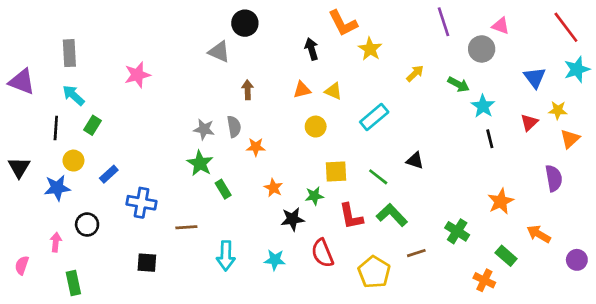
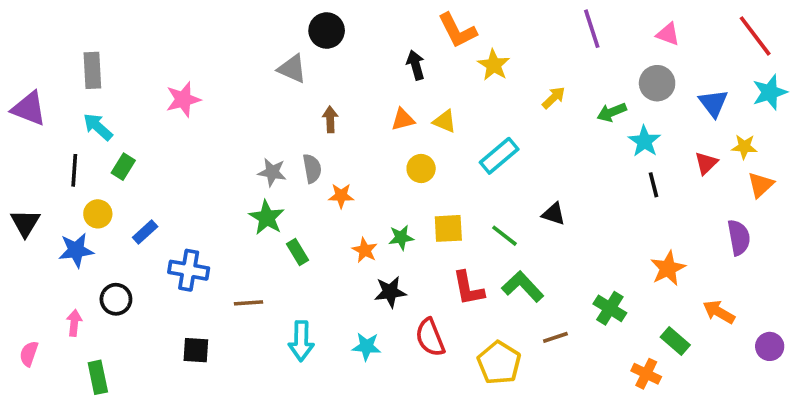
gray circle: (482, 49) -> (657, 83), moved
green arrow: (458, 84) -> (612, 112), turned 130
green star: (314, 196) -> (401, 238), moved

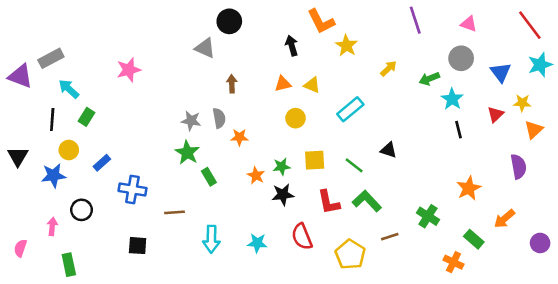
gray rectangle: (92, 70) -> (51, 58), moved, turned 65
black star: (390, 292) -> (283, 195), moved
orange arrow: (719, 312) -> (504, 219), turned -70

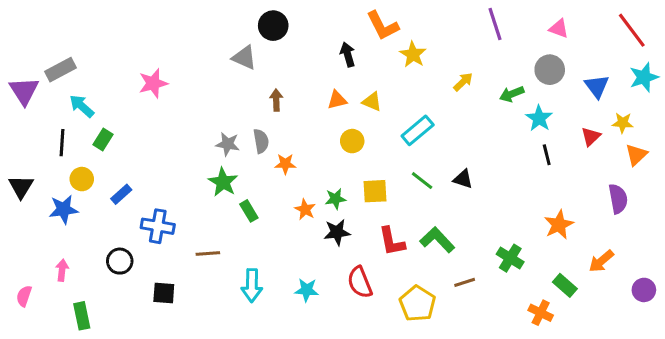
purple triangle: (20, 76) -> (24, 91), turned 36
green line: (354, 165) -> (422, 181), moved
black circle: (82, 210) -> (120, 261), moved

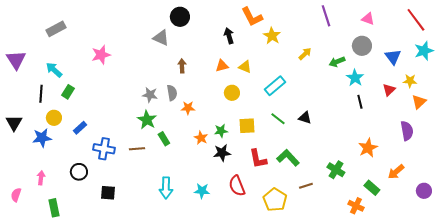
gray rectangle: (60, 70) -> (56, 29), moved
brown line: (208, 253) -> (137, 149), moved

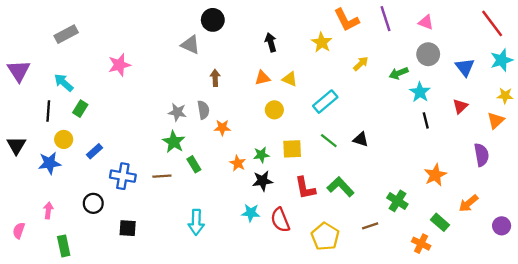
orange L-shape: (252, 17) -> (347, 20), moved
pink triangle: (368, 19) -> (426, 22), moved
yellow star: (410, 81) -> (505, 96), moved
brown line: (306, 186) -> (370, 226), moved
cyan star: (202, 191) -> (251, 213), moved

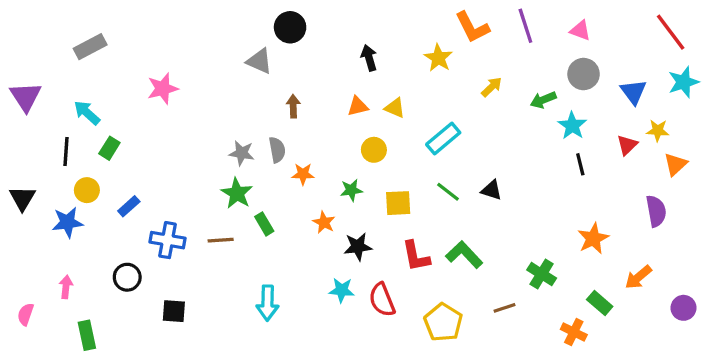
yellow star: (505, 96) -> (658, 130), moved
green star: (261, 155) -> (351, 190), moved

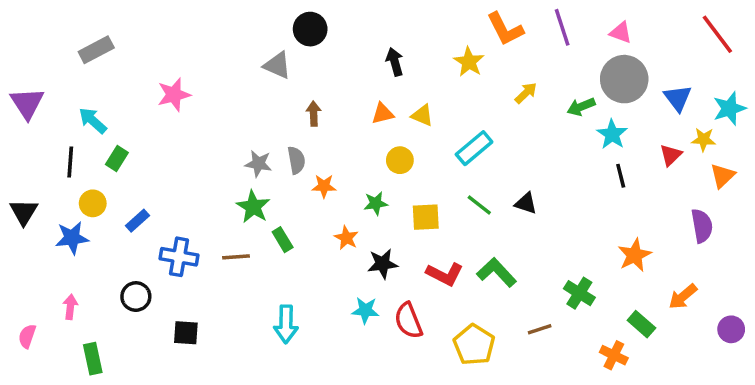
gray circle: (584, 74) -> (624, 79), size x1.4
cyan star: (683, 82) -> (729, 108), moved
red L-shape: (416, 256) -> (445, 274), turned -52

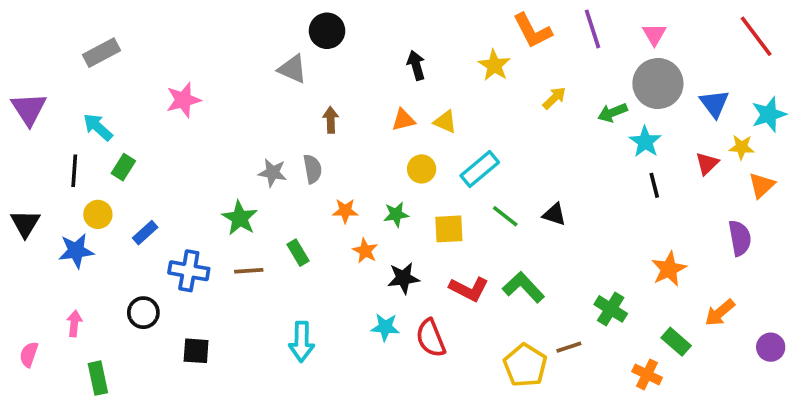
pink triangle: (621, 33) -> (654, 34), turned 40
cyan rectangle: (474, 148) -> (480, 169), moved
orange star: (324, 186) -> (345, 211), moved
green star: (253, 207) -> (240, 218), moved
yellow pentagon: (474, 345) -> (525, 365), moved

